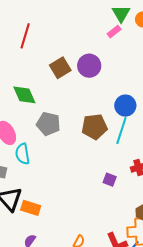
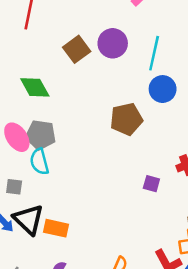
gray pentagon: (48, 124) -> (41, 135), moved
cyan line: (121, 131) -> (154, 53), moved

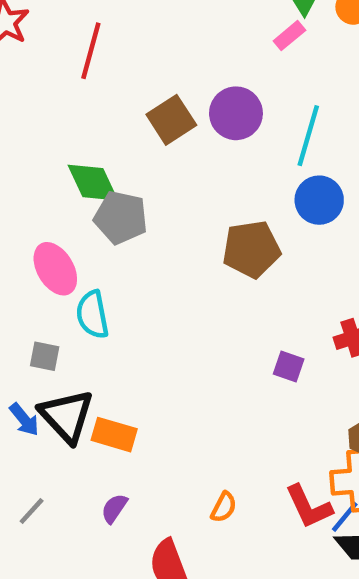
gray pentagon: (41, 135) -> (121, 218), moved

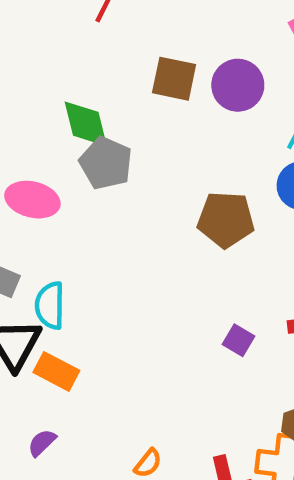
brown square: (171, 120) -> (174, 79), turned 33
pink ellipse: (55, 269) -> (32, 200), turned -57
cyan semicircle: (92, 315) -> (50, 305), moved

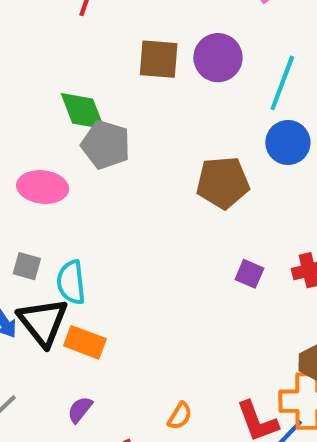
purple square: (238, 340) -> (249, 274), moved

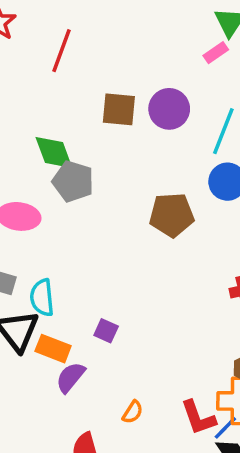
purple square: (249, 274) -> (106, 331), moved
purple semicircle: (80, 410) -> (70, 377), moved, size x1.4

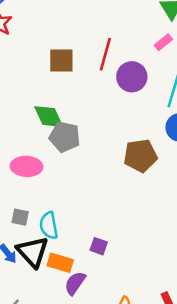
red line: (62, 51) -> (105, 54), moved
pink rectangle: (216, 53) -> (163, 42), moved
brown square: (119, 109) -> (61, 60), moved

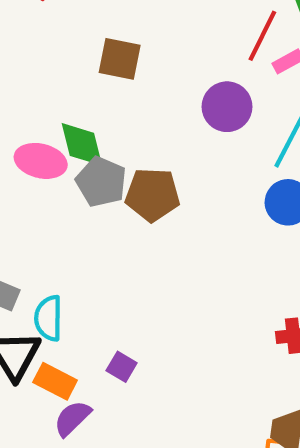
red line: (105, 54) -> (262, 36), moved
brown pentagon: (140, 156) -> (152, 195), moved
pink ellipse: (27, 166) -> (41, 161), moved

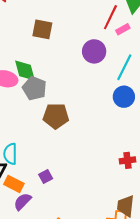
brown pentagon: (152, 195) -> (56, 116), moved
purple square: (122, 367) -> (46, 177), turned 32

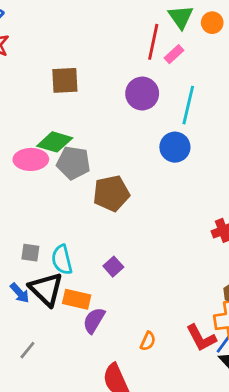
green diamond: (25, 71) -> (55, 142), turned -45
blue circle: (124, 97) -> (175, 147), moved
purple square: (46, 177) -> (113, 267), moved

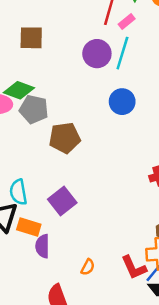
cyan line: (188, 105) -> (122, 53), moved
purple square: (113, 267) -> (62, 201), size x1.6
purple semicircle: (94, 320) -> (42, 246), turned -35

